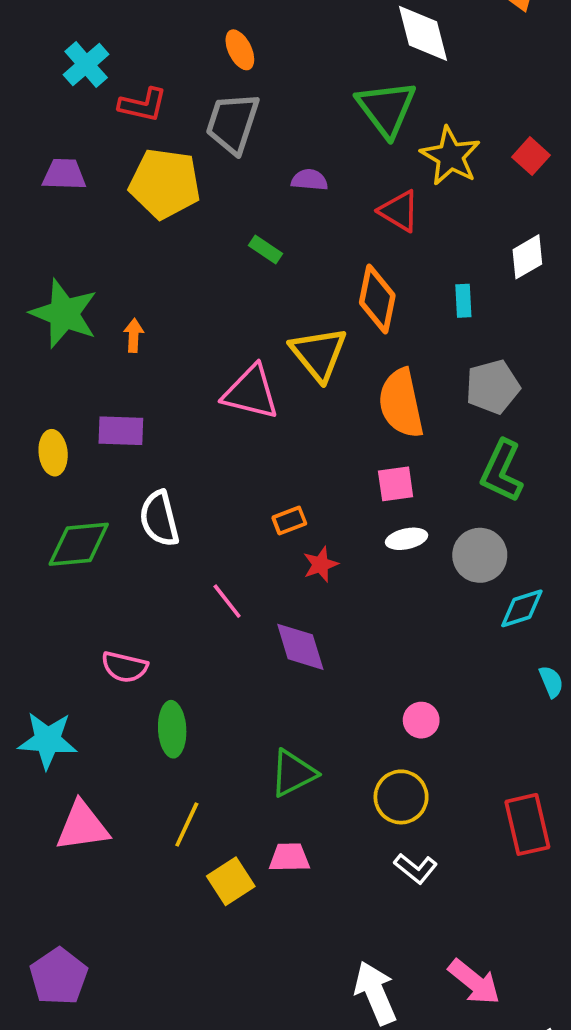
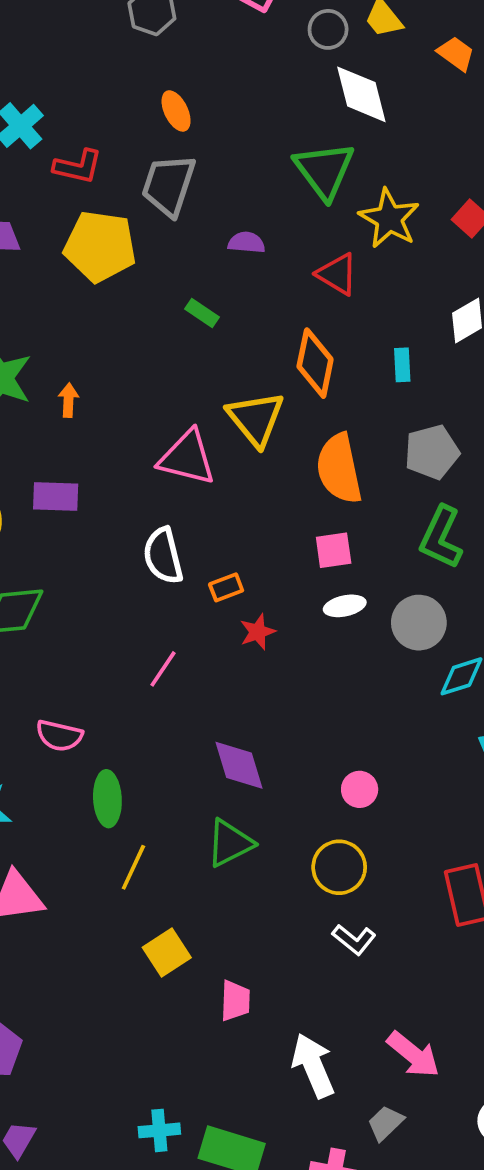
white semicircle: (159, 519) -> (163, 556), moved
pink line: (227, 601) -> (163, 669), turned 72
purple diamond: (300, 647) -> (239, 765), moved
yellow line: (187, 824) -> (133, 867), moved
pink trapezoid: (289, 857) -> (235, 1001), moved, turned 93

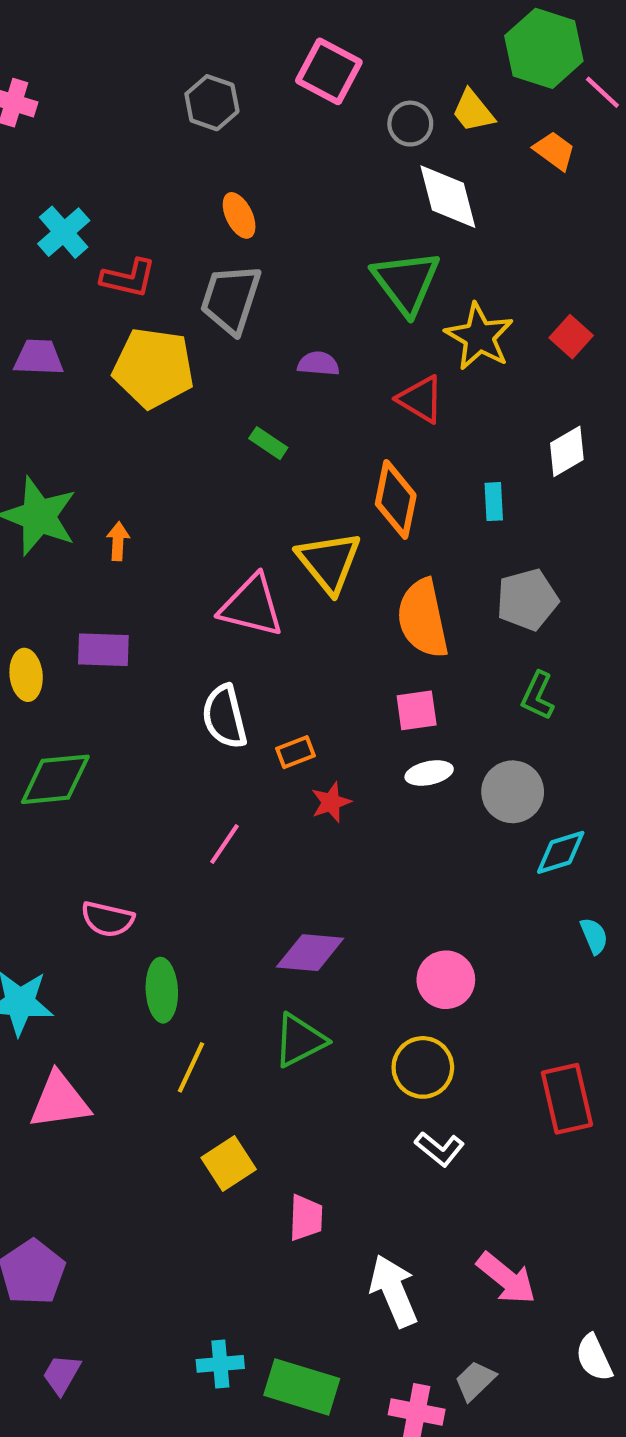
green L-shape: (441, 537) -> (538, 696), size x0.7
purple diamond: (239, 765) -> (310, 953), turned -68
pink circle: (360, 789) -> (446, 980), size x1.4
gray trapezoid: (385, 1123) -> (475, 1381), moved

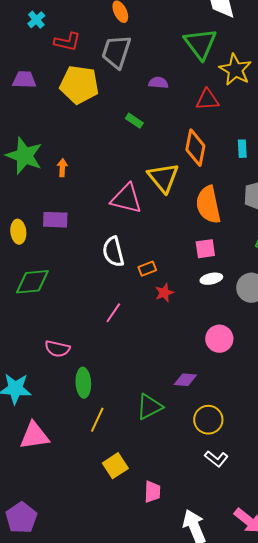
cyan cross: (64, 232) -> (36, 20), size x0.7
red triangle: (421, 399) -> (207, 100), turned -35
purple diamond: (310, 953) -> (185, 380), moved, size x0.7
pink circle: (446, 980) -> (219, 339), moved

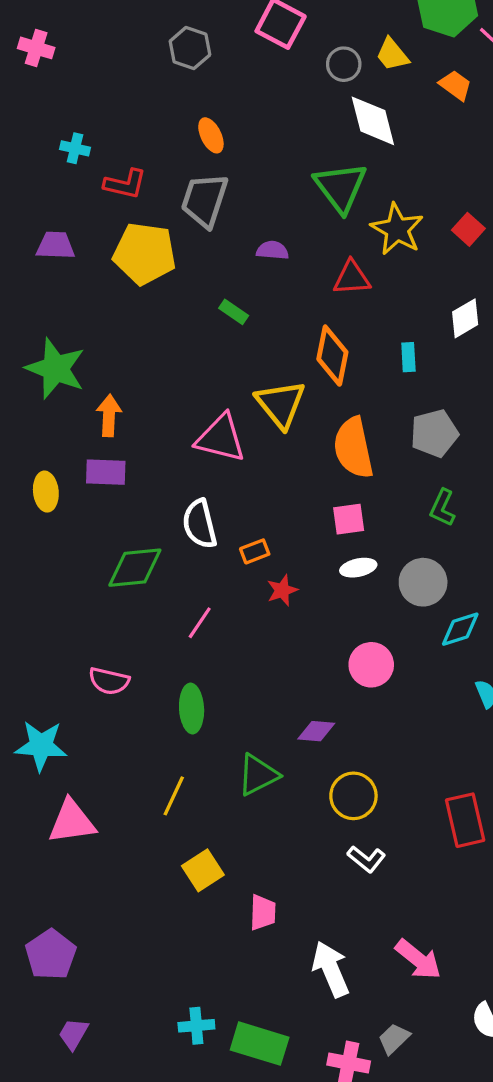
cyan cross: (36, 20) -> (75, 148), turned -36
orange arrow: (62, 168) -> (109, 415), moved, size x1.4
green diamond: (32, 282) -> (135, 568), moved
green ellipse: (83, 383) -> (192, 708), moved

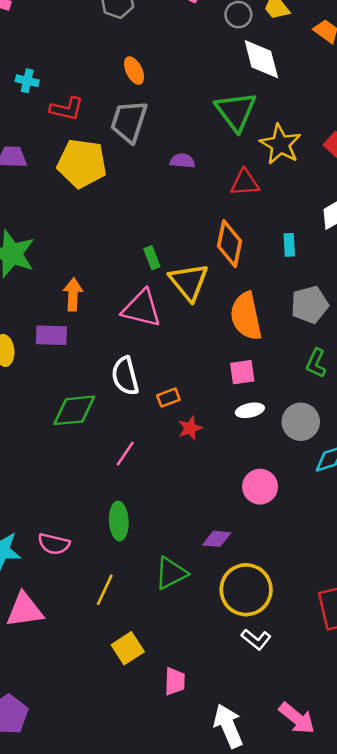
green rectangle: (234, 312) -> (152, 258), moved, turned 35
orange arrow: (109, 415) -> (73, 295), moved
pink semicircle: (109, 681) -> (54, 544), moved
yellow circle: (353, 796) -> (246, 590), size x1.4

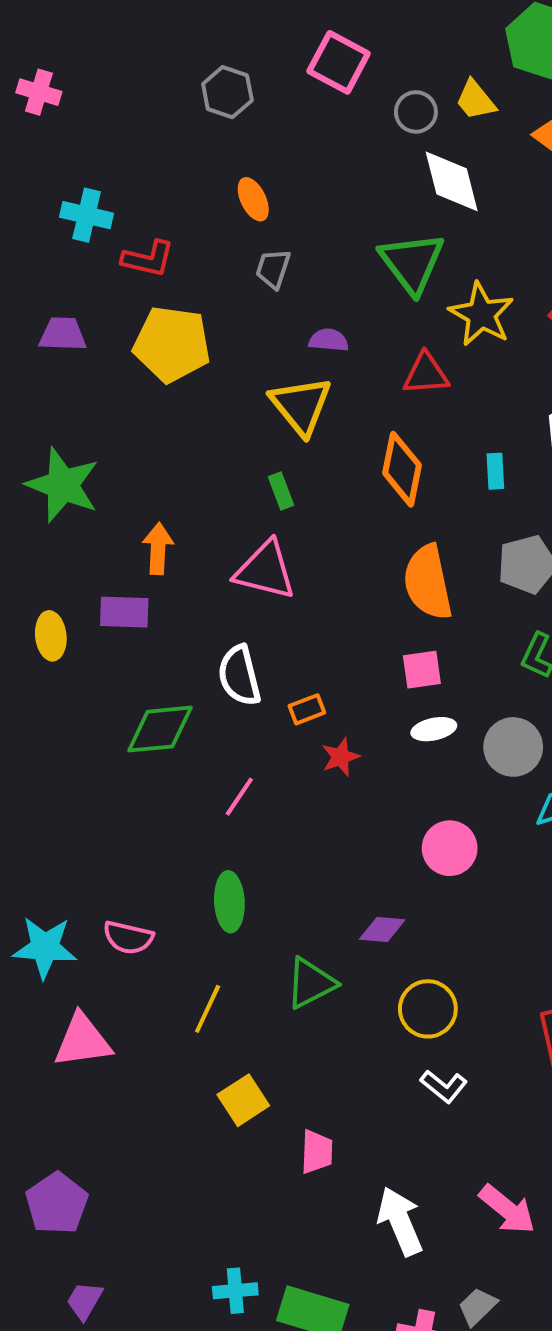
cyan cross: (27, 81) -> (87, 215), size x1.4
gray trapezoid: (129, 121) -> (273, 269), moved, size x0.6
yellow triangle: (189, 282) -> (301, 406), moved
yellow circle: (246, 590) -> (428, 1009), size x0.7

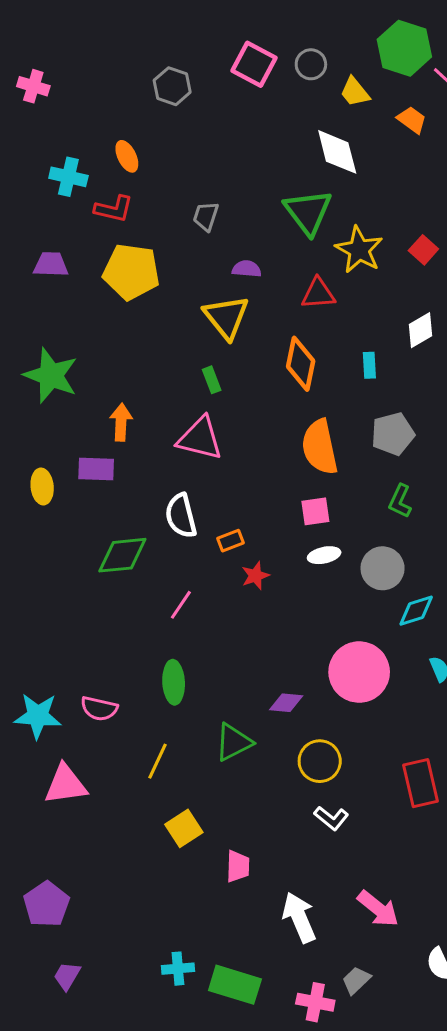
gray circle: (416, 112) -> (311, 64), moved
orange ellipse: (253, 199) -> (127, 156), moved
pink circle: (450, 848) -> (359, 672), moved, size x1.5

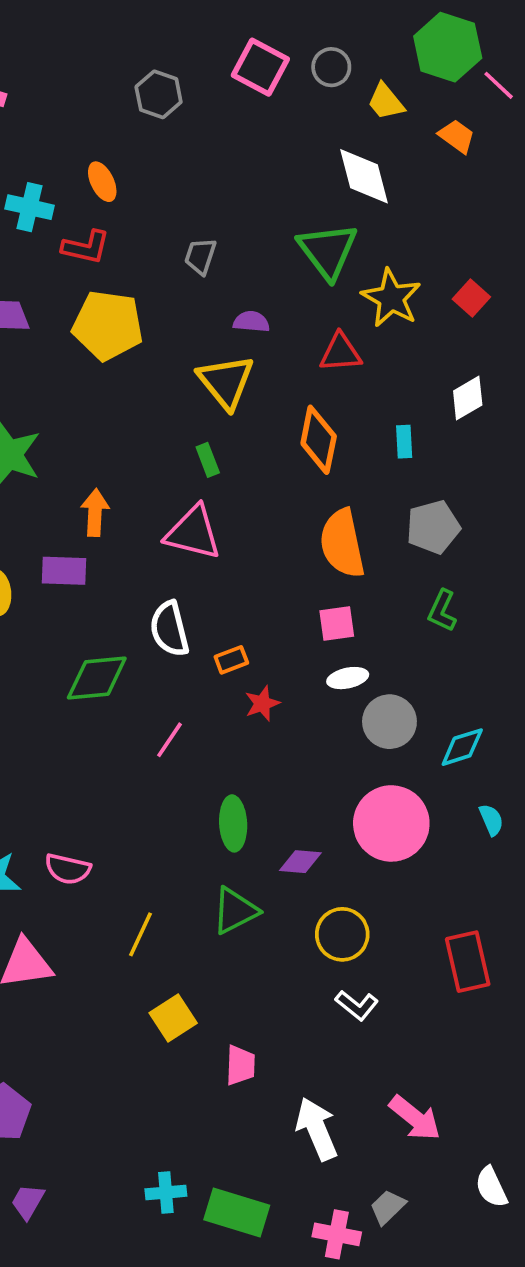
gray circle: (383, 568) -> (389, 722), moved
green ellipse: (174, 682) -> (233, 823), moved

